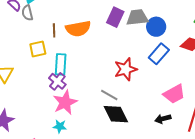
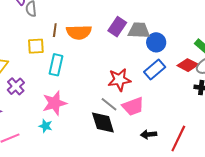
purple cross: (57, 81) -> (16, 86), moved
pink trapezoid: (174, 94) -> (133, 106), moved
gray line: (109, 95) -> (109, 104), moved

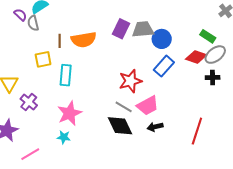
black arrow: (149, 134) -> (155, 127), moved

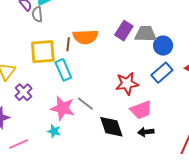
brown line: (60, 41) -> (68, 44), moved
yellow square: (43, 59) -> (43, 52), size x1.5
cyan rectangle: (66, 75) -> (63, 70), turned -35
gray line: (124, 107) -> (85, 104), moved
pink star: (69, 113) -> (63, 108), turned 30

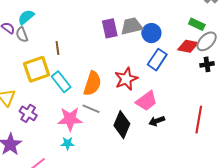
purple rectangle: (124, 31) -> (110, 28), turned -30
orange semicircle: (85, 37) -> (92, 83), moved, turned -55
brown line: (68, 44) -> (57, 48), moved
black diamond: (111, 127) -> (122, 125), turned 56

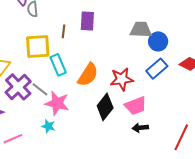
purple rectangle: (110, 28) -> (87, 21), moved
gray line: (91, 109) -> (40, 89), moved
purple cross: (28, 113) -> (18, 87), size x1.5
black diamond: (122, 125) -> (105, 107), moved

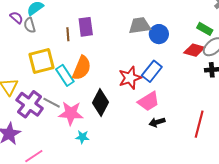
brown line: (63, 31) -> (68, 34), moved
blue rectangle: (157, 69) -> (152, 71), moved
orange semicircle: (88, 75) -> (82, 68), moved
black diamond: (105, 107) -> (101, 103), moved
cyan star: (48, 126) -> (82, 137), moved

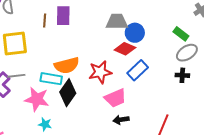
red diamond: (194, 50) -> (125, 49), moved
orange semicircle: (82, 68) -> (67, 65), moved, turned 45
blue rectangle: (152, 71) -> (138, 70), moved
cyan rectangle: (65, 75) -> (51, 79), moved, turned -55
gray line: (52, 103) -> (16, 76), moved, turned -42

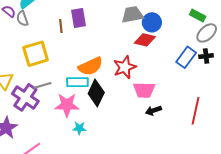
blue rectangle: (138, 70) -> (186, 57), moved
pink trapezoid: (115, 98) -> (144, 90), turned 35

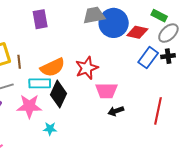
blue circle: (152, 22) -> (114, 23), size x1.5
brown line: (61, 26) -> (19, 62), moved
red diamond: (145, 40) -> (137, 32), moved
cyan star: (79, 128) -> (50, 129), moved

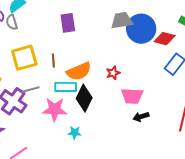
brown line: (19, 62) -> (53, 60), moved
red star: (87, 68) -> (113, 73), size x0.6

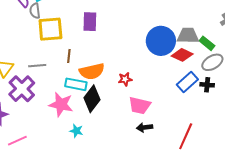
gray trapezoid: (122, 20) -> (188, 36), moved
yellow square: (24, 58) -> (50, 29), moved
gray line: (31, 89) -> (37, 66), moved

